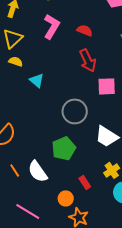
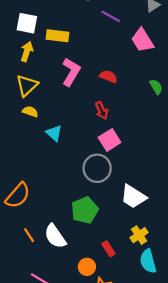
red arrow: (88, 60) -> (102, 110), moved, size x0.7
pink square: (107, 86) -> (110, 140), moved, turned -30

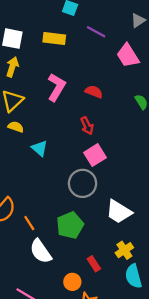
yellow rectangle: (57, 36) -> (54, 39), moved
orange line: (29, 235) -> (29, 223), moved

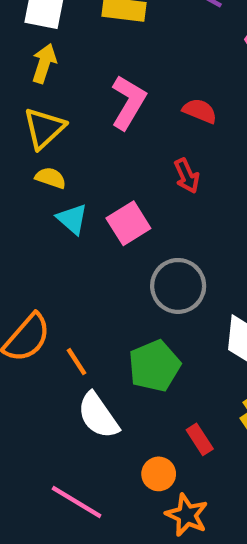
cyan triangle: (40, 148) -> (72, 219), moved
pink square: (95, 155) -> (128, 223), moved

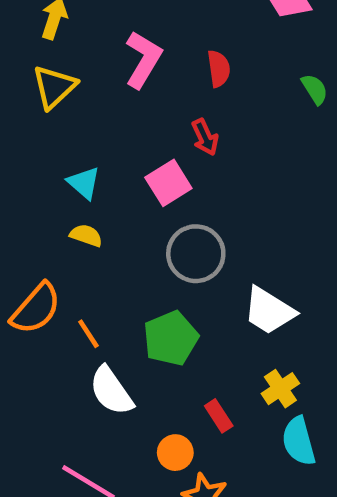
red semicircle: (200, 111) -> (219, 69), turned 60
yellow semicircle: (51, 178) -> (86, 235), moved
pink square: (128, 223) -> (168, 183), moved

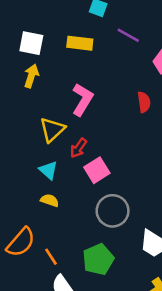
red semicircle: (219, 69) -> (144, 102), moved
yellow triangle: (54, 87) -> (52, 130), moved
red arrow: (205, 137) -> (78, 148), moved, turned 60

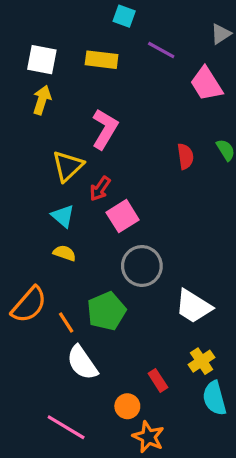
red semicircle: (144, 102) -> (185, 156), moved
green pentagon: (98, 259) -> (106, 311), moved

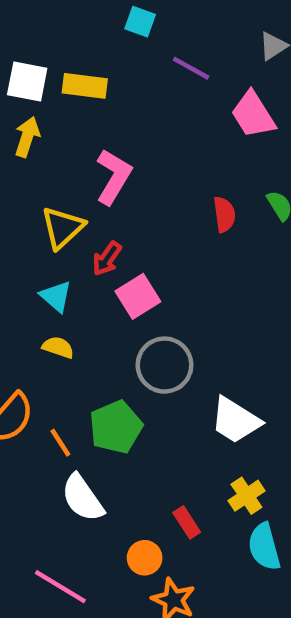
yellow rectangle: (102, 60) -> (85, 86), moved

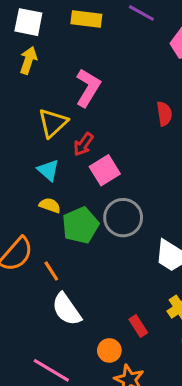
yellow rectangle: (85, 86) -> (86, 19), moved
green pentagon: (116, 427) -> (80, 225), moved

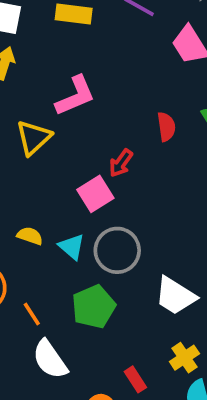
pink L-shape: (88, 88) -> (75, 96), turned 36
red arrow: (83, 144) -> (121, 163), moved
cyan triangle: (48, 170) -> (72, 247), moved
green pentagon: (80, 225) -> (94, 307), moved

